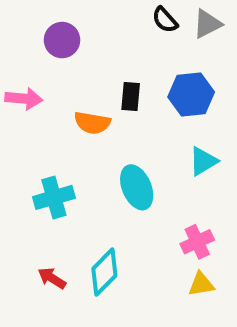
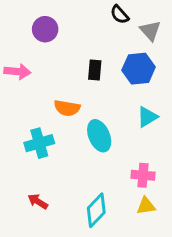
gray triangle: (207, 24) -> (150, 31), moved, turned -45
orange semicircle: (92, 123) -> (67, 108), moved
pink cross: (197, 242) -> (143, 175), turned 30
cyan diamond: (104, 272) -> (96, 210), moved

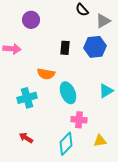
gray triangle: (150, 31) -> (103, 21), turned 42
cyan triangle: (147, 117) -> (106, 91), moved
pink cross: (143, 175) -> (79, 120), moved

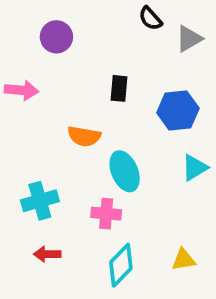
blue hexagon: (95, 47) -> (178, 110), moved
cyan cross: (27, 98) -> (40, 201), moved
pink cross: (79, 120) -> (106, 214), moved
red arrow: (26, 138) -> (47, 254), turned -32

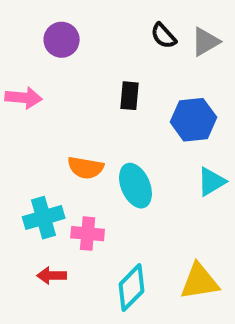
black semicircle: (150, 18) -> (163, 36), moved
orange semicircle: (84, 136) -> (86, 168), moved
pink cross: (106, 214) -> (88, 234), moved
yellow triangle: (184, 260) -> (199, 282), size x1.5

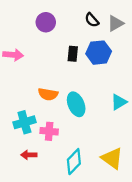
purple circle: (62, 40) -> (46, 22), moved
blue hexagon: (193, 120) -> (99, 53), moved
yellow triangle: (199, 282) -> (112, 158), turned 45

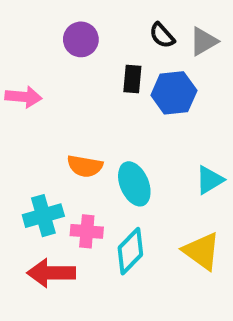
black rectangle: (73, 54) -> (132, 79), moved
red arrow: (29, 155) -> (51, 273), size x1.6
yellow triangle: (112, 158) -> (202, 251), moved
cyan diamond: (74, 162) -> (130, 251), moved

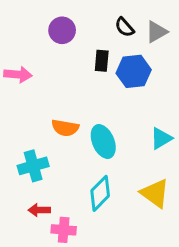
pink cross: (87, 231) -> (64, 230), moved
red arrow: (51, 273) -> (39, 210), size x0.6

